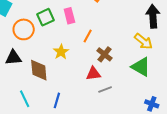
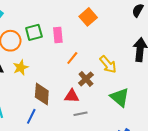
yellow arrow: (143, 41) -> (108, 64), moved
yellow star: (61, 52) -> (21, 67), moved
brown diamond: (39, 70) -> (42, 94), moved

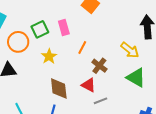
yellow arrow: (108, 64) -> (130, 50), moved
yellow star: (21, 67) -> (49, 56), moved
red triangle: (72, 96) -> (89, 85), turned 35

